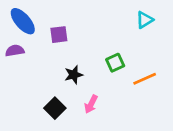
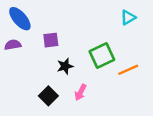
purple square: (59, 35) -> (51, 40), moved
green square: (115, 63) -> (102, 56), size x1.5

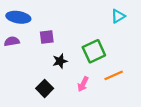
blue ellipse: (20, 19) -> (18, 17), turned -40
orange line: (128, 70) -> (114, 75), moved
pink arrow: (81, 92) -> (83, 84), moved

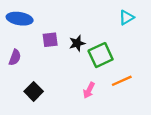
purple semicircle: (12, 41) -> (15, 57), moved, turned 120
black star: (60, 61) -> (77, 43), moved
black square: (45, 88) -> (34, 91), moved

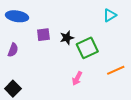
orange line: (122, 81) -> (116, 70), moved
black square: (34, 91) -> (13, 89), moved

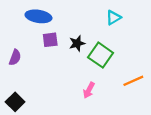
cyan triangle: (110, 15) -> (113, 18), moved
blue ellipse: (17, 16) -> (38, 16), moved
green square: (87, 48) -> (101, 55), turned -30

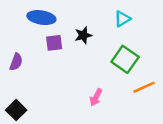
black star: (77, 43) -> (83, 35), moved
green square: (101, 55) -> (125, 59), moved

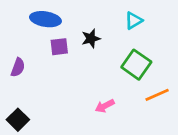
pink arrow: (96, 97) -> (105, 106), turned 36

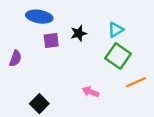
cyan triangle: (134, 21) -> (116, 30), moved
pink arrow: (105, 106) -> (91, 92), turned 49
black square: (18, 120) -> (39, 104), moved

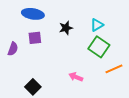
purple square: (51, 40) -> (35, 38), moved

